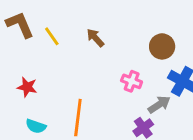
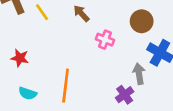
pink cross: (132, 81) -> (105, 40), moved
gray arrow: (159, 105) -> (139, 74), turned -66

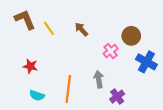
pink cross: (105, 40) -> (111, 51), moved, turned 32
gray arrow: (139, 74) -> (99, 79), moved

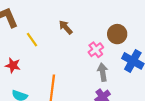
yellow line: (49, 28) -> (32, 40), moved
gray arrow: (99, 79) -> (103, 72), moved

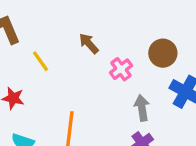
pink cross: (96, 50) -> (121, 69), moved

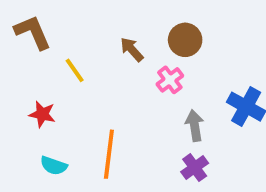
brown circle: (163, 53) -> (185, 40), moved

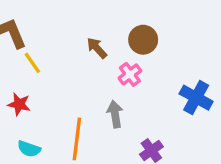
yellow line: (75, 70) -> (32, 63), moved
gray arrow: (195, 126) -> (115, 114), moved

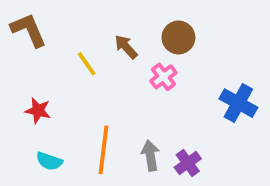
yellow line: (32, 63) -> (87, 64), moved
gray arrow: (115, 114) -> (150, 155), moved

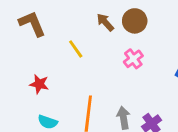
brown circle: (178, 37) -> (135, 21), moved
brown arrow: (126, 47) -> (105, 22), moved

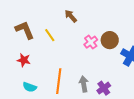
brown circle: (135, 21) -> (110, 40), moved
brown L-shape: (32, 24) -> (25, 30), moved

